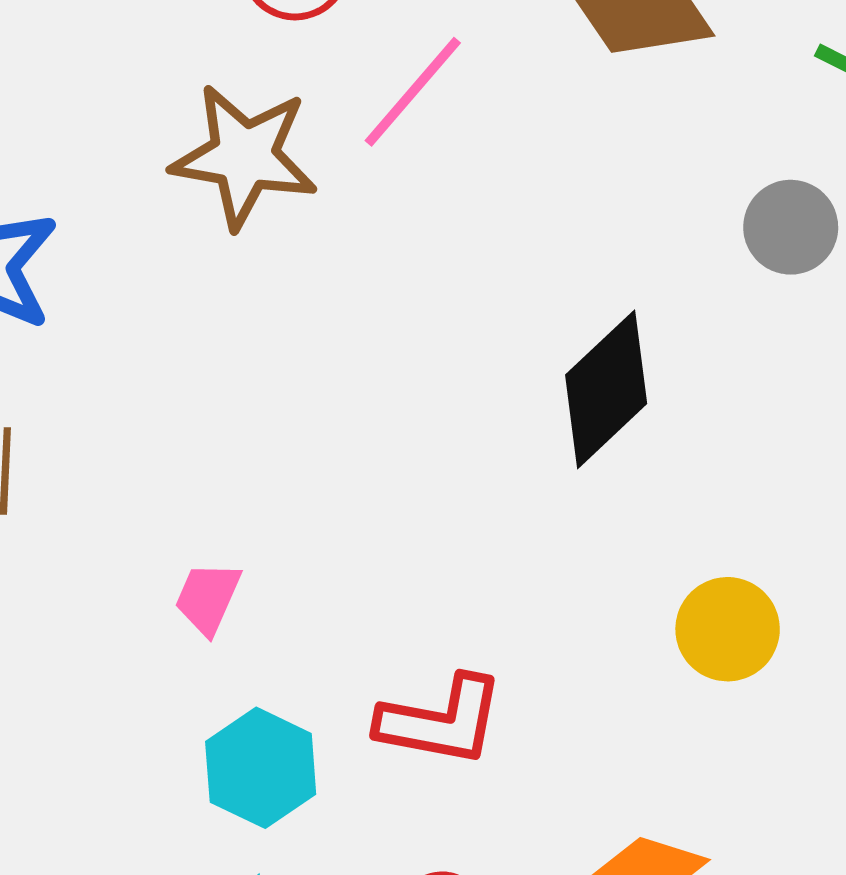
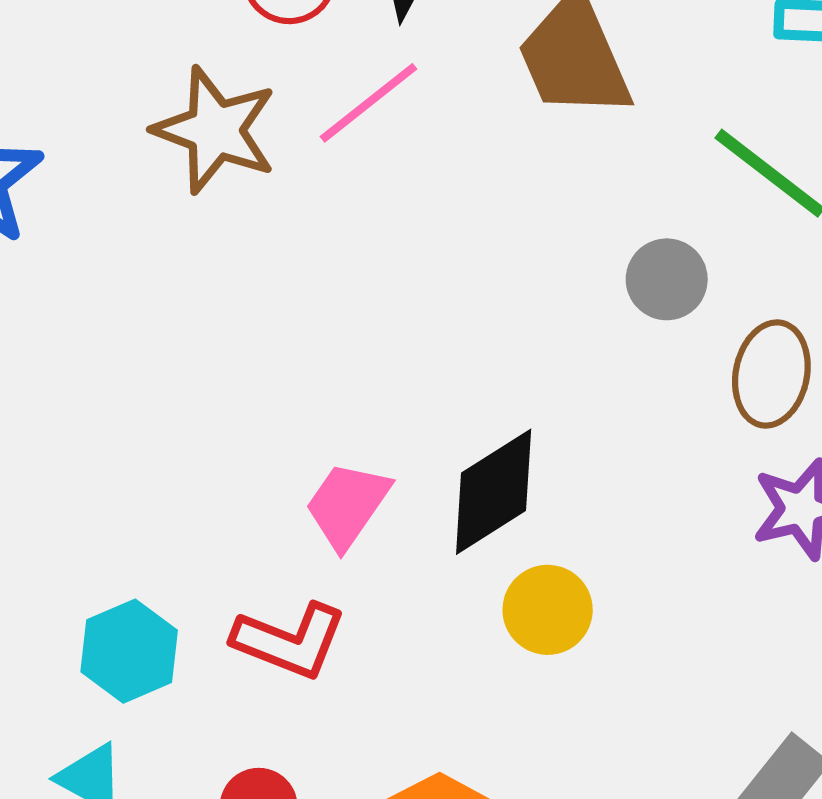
black diamond: (606, 389) -> (494, 492), moved
pink trapezoid: (208, 598) -> (347, 505), moved, size x1.4

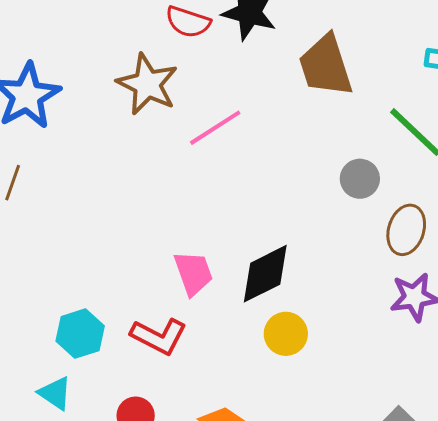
pink line: (368, 103) -> (215, 128), moved
pink trapezoid: (347, 505) -> (193, 273), turned 120

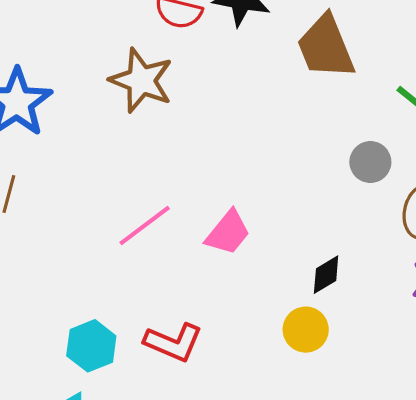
pink line: (215, 128) -> (145, 226), moved
pink trapezoid: (193, 273) -> (228, 233), moved, turned 63
black diamond: (265, 274) -> (326, 275), moved, size x0.6

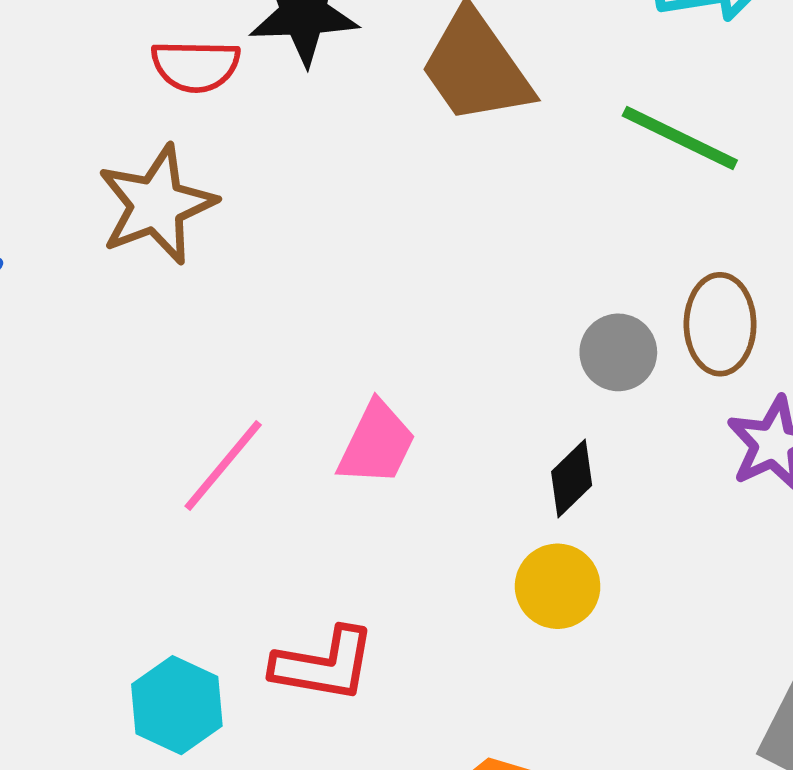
brown star: (141, 80) -> (157, 205), turned -30
gray circle: (370, 162) -> (618, 352), moved

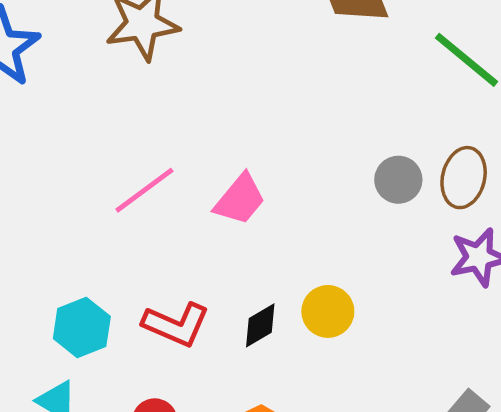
black diamond: (572, 479) -> (260, 325), moved

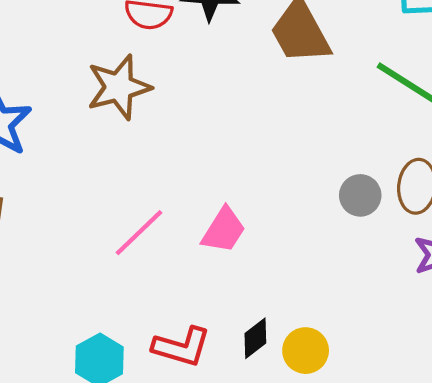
yellow circle: (328, 311) -> (306, 351), moved

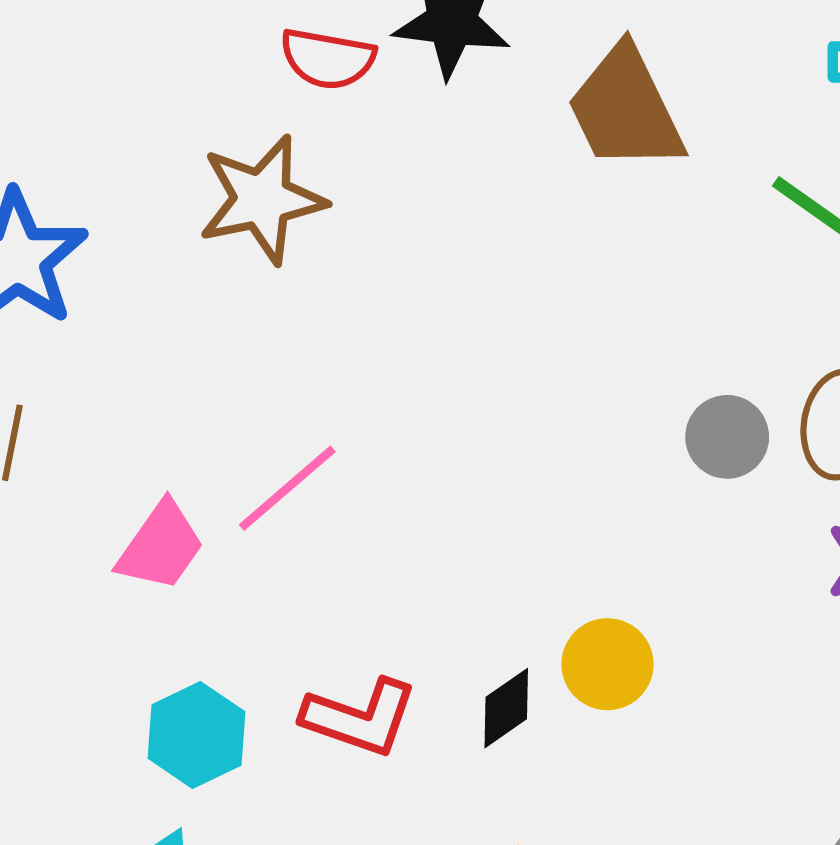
pink trapezoid: (224, 230) -> (161, 546), moved
yellow circle: (306, 351) -> (607, 664), moved

